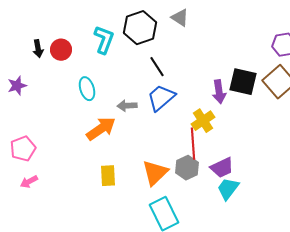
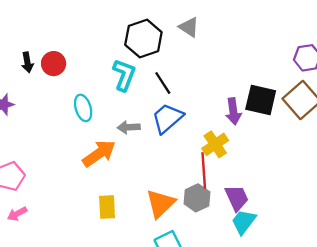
cyan L-shape: (104, 40) -> (124, 75), moved
purple trapezoid: (222, 168) -> (237, 198), turned -90

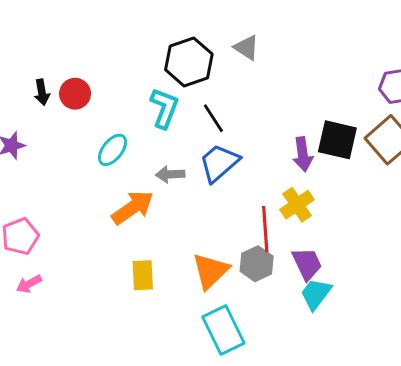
cyan ellipse: (83, 108) -> (112, 150), turned 55
yellow cross: (215, 144) -> (297, 205), moved

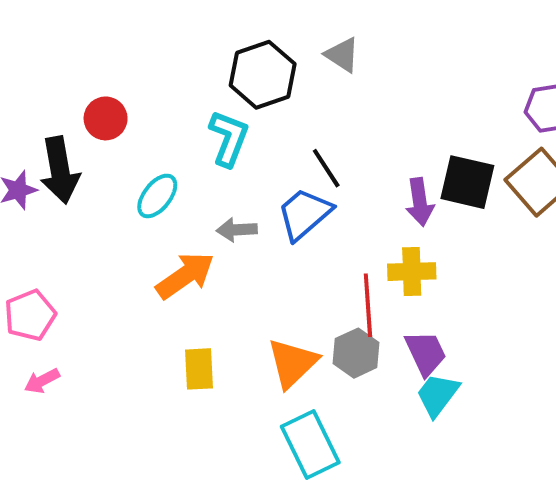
black arrow: (42, 92) -> (60, 170), moved, size x1.8
black line: (213, 118) -> (326, 168), moved
yellow cross: (297, 205) -> (412, 272), turned 32

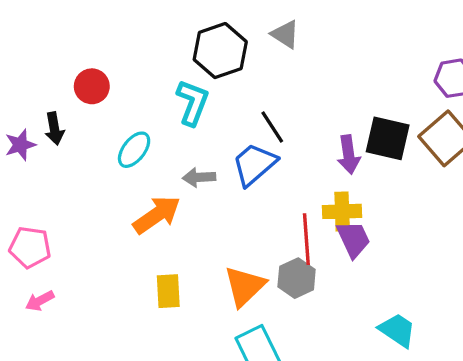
black arrow: (60, 170) -> (54, 129), size x0.6
pink pentagon: (30, 315) -> (30, 247), turned 30
purple trapezoid: (426, 353) -> (353, 239), moved
cyan trapezoid: (438, 395) -> (397, 330), moved, turned 87

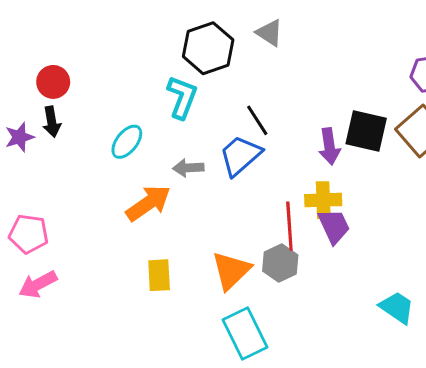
red circle: (92, 86) -> (53, 82), moved
pink arrow: (40, 301) -> (38, 284), size x1.4
cyan trapezoid: (397, 330) -> (397, 307), moved

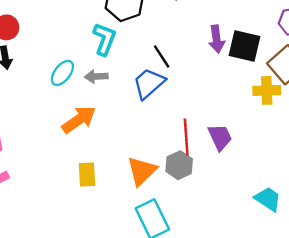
black square: (366, 131) -> (245, 46), moved
purple arrow: (329, 146) -> (217, 39), moved
gray arrow: (188, 168) -> (96, 76), moved
yellow cross: (323, 200) -> (267, 90), moved

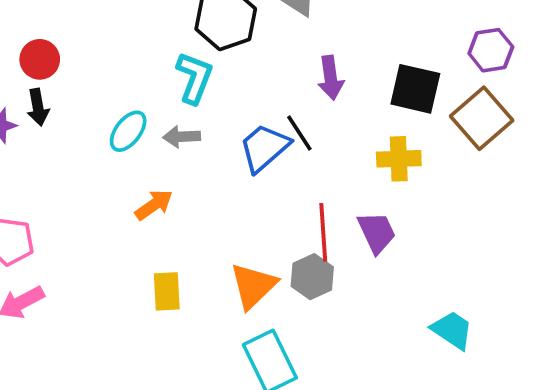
purple arrow: (217, 39) -> (331, 78), moved
black line: (162, 57) -> (299, 133), moved
yellow cross: (267, 90) -> (399, 159), moved
orange arrow: (79, 120) -> (154, 205), size x0.7

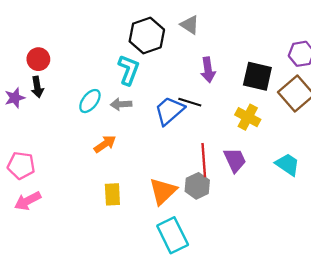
black line: (299, 133) -> (190, 102), turned -40
yellow cross: (399, 159) -> (248, 117), turned 30
cyan trapezoid: (452, 330) -> (287, 164), moved

